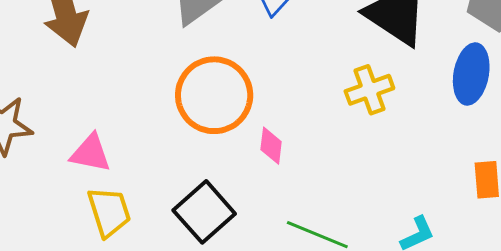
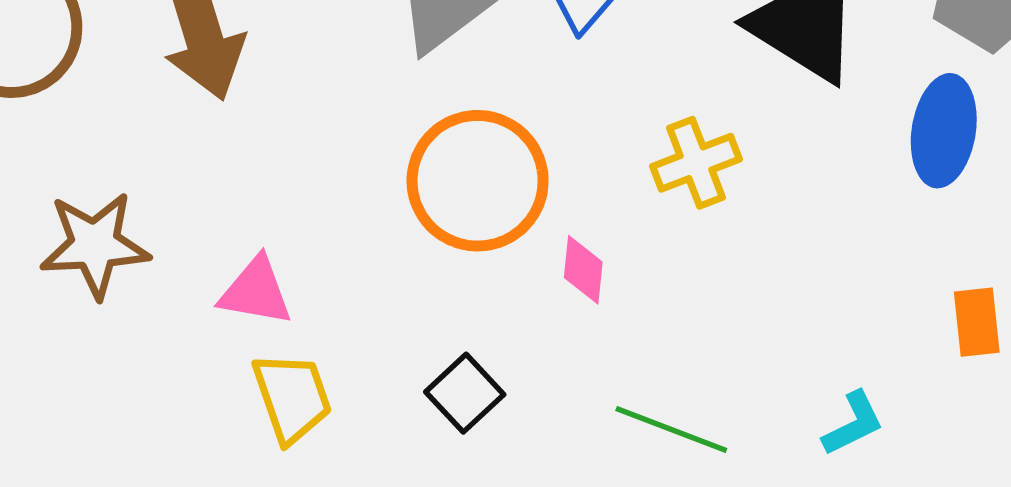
yellow cross: (369, 90) -> (696, 163), moved
black square: (204, 212) -> (465, 393), size x0.7

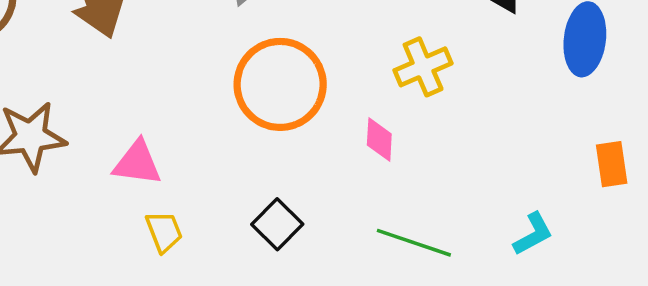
pink diamond: (583, 270) -> (379, 140), moved
yellow trapezoid: (292, 397) -> (164, 232), size x0.7

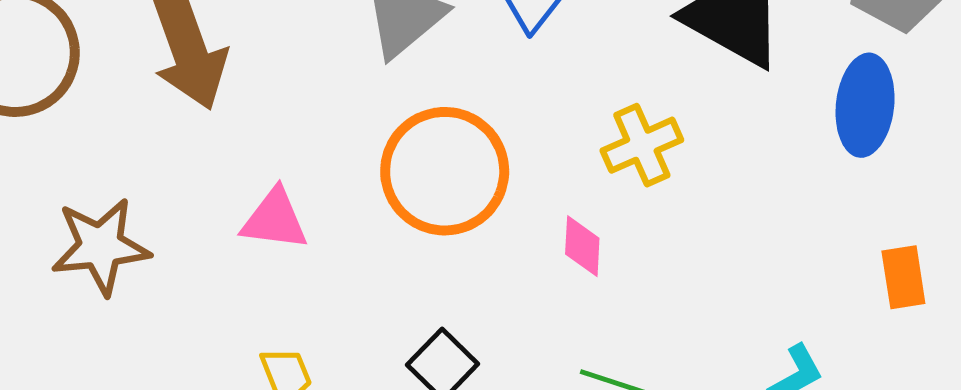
pink triangle: (137, 163) -> (275, 219), moved

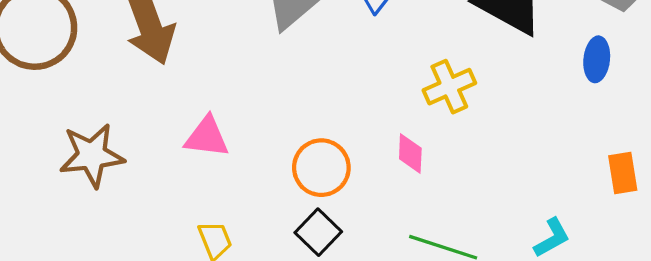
blue ellipse: (865, 105) -> (597, 59), size x0.7
orange circle: (445, 171) -> (321, 168), moved, size x0.7

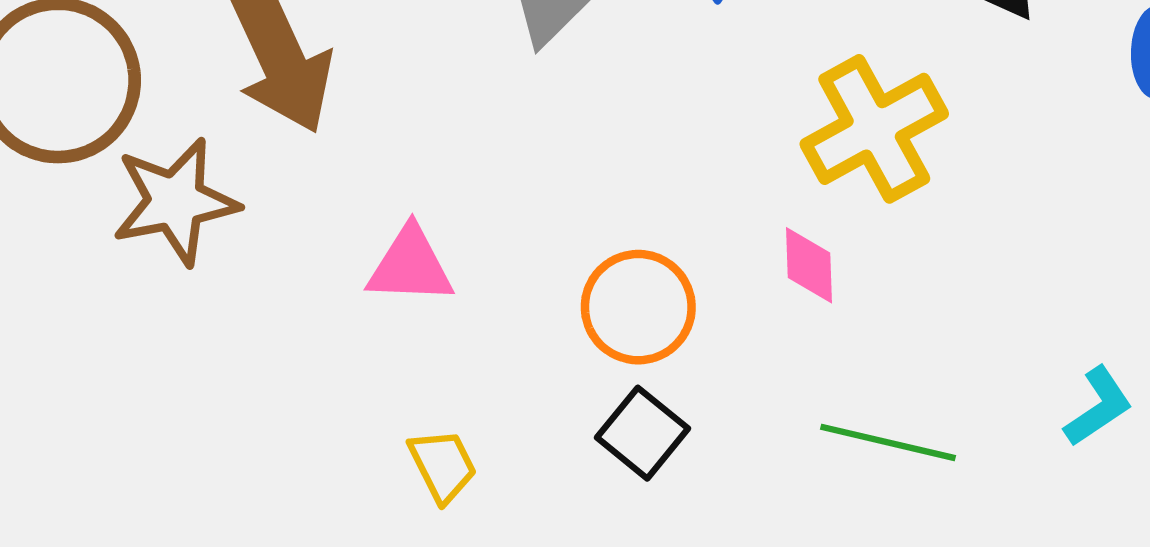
yellow cross: (449, 87) -> (874, 129), size x1.4
brown star: (92, 155) -> (175, 201), moved

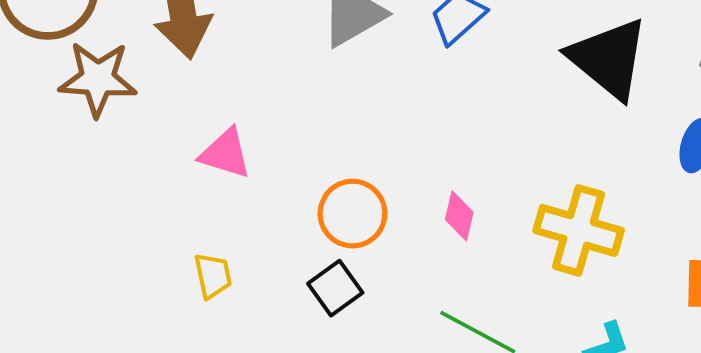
yellow cross: (874, 129) -> (579, 230), moved, turned 30

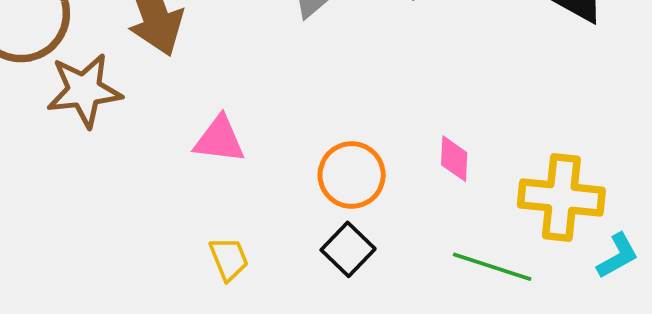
yellow cross: (579, 230) -> (561, 198), moved

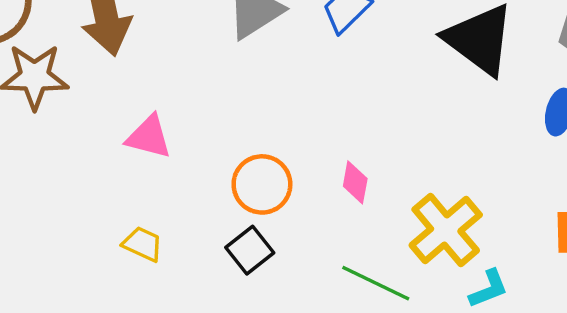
yellow cross: (561, 198) -> (446, 230), turned 36
yellow trapezoid: (229, 259) -> (143, 244), turned -51

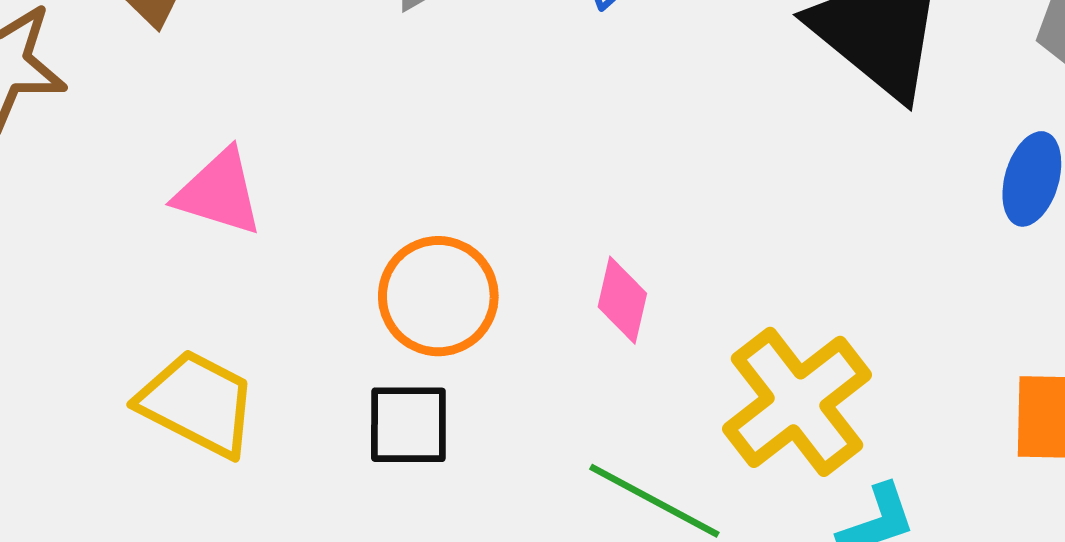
yellow trapezoid: (143, 244) -> (198, 403), size x1.5
black square: (250, 250) -> (408, 425), turned 36

